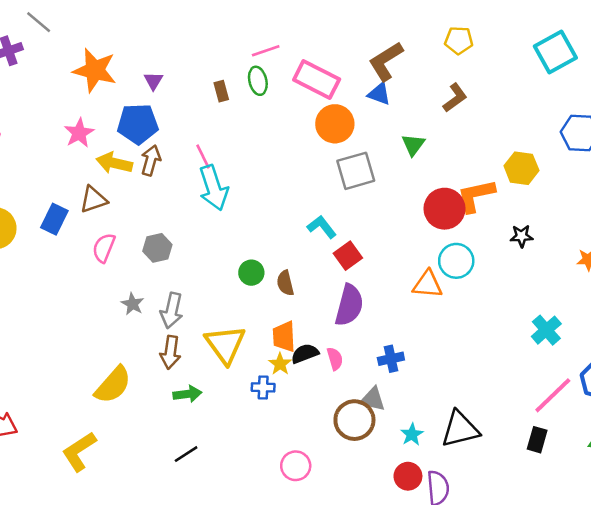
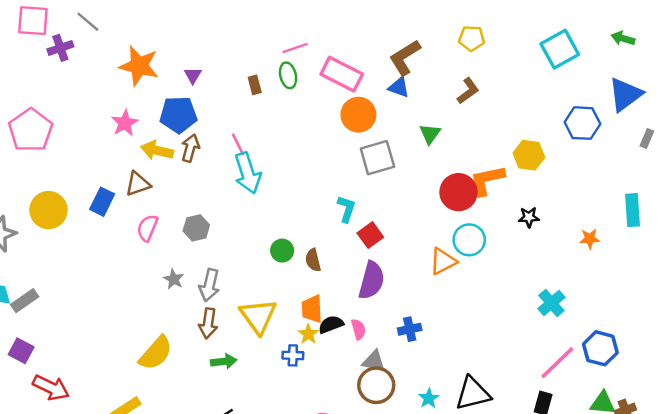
cyan L-shape: (322, 227) -> (346, 209), turned 56
orange triangle: (428, 284) -> (443, 261), turned -32
gray triangle: (373, 399) -> (374, 361), moved

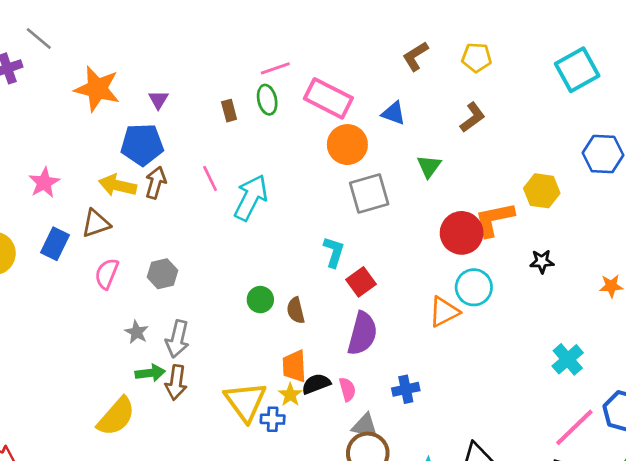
brown L-shape: (405, 57) -> (415, 56), moved, size x0.7
pink star: (125, 123) -> (44, 183), moved
cyan arrow: (248, 173) -> (251, 198), moved, turned -135
yellow triangle: (258, 316) -> (245, 402), moved
green arrow: (224, 361) -> (150, 373), moved

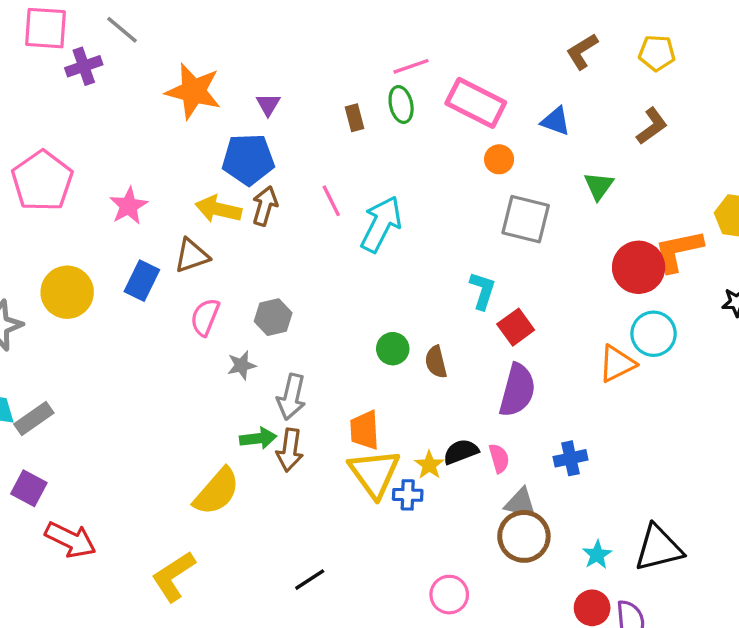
orange circle: (347, 145) -> (499, 159), size x0.6
gray square: (369, 193) -> (526, 219), turned 30
gray star: (137, 332) -> (242, 365), moved, turned 30
orange trapezoid: (294, 366) -> (364, 430), moved

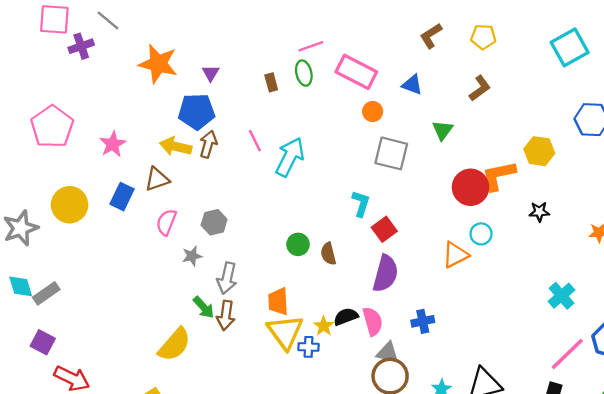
cyan circle: (654, 334) -> (481, 234), size x0.7
green arrow: (258, 438) -> (204, 307), turned 55
pink semicircle: (499, 458) -> (373, 321), size x1.4

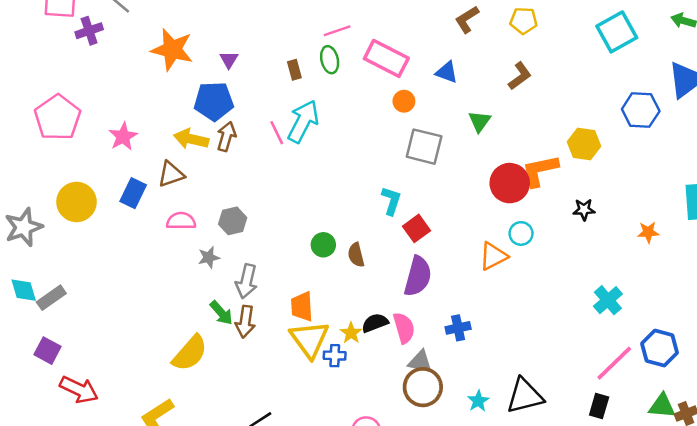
cyan arrow: (290, 157) -> (303, 121), moved
pink semicircle: (166, 222) -> (181, 221), turned 68

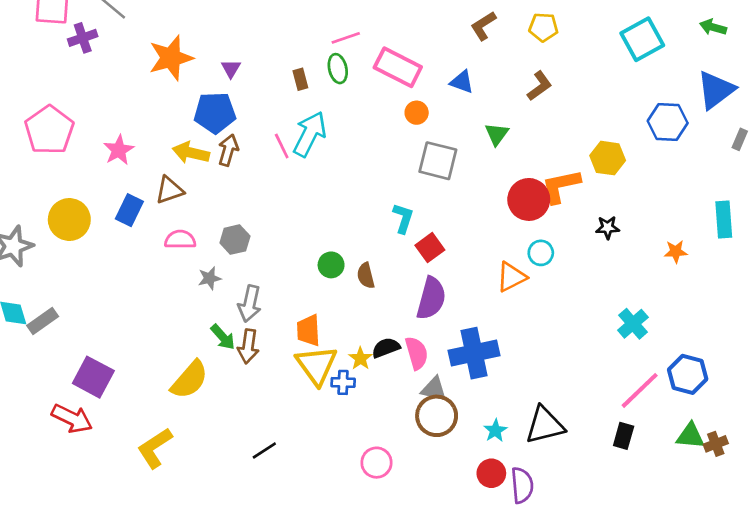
orange star: (172, 50) -> (171, 58), turned -30
blue cross: (458, 328) -> (474, 353), size x1.8
purple square: (48, 351) -> (93, 377), moved, size x1.4

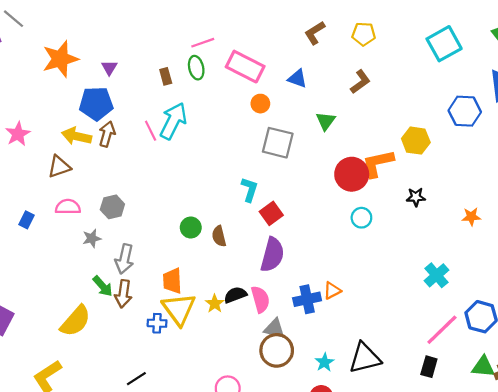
blue rectangle: (129, 210) -> (27, 220), moved, size x0.7
orange triangle: (511, 277) -> (332, 291), moved, size x0.7
blue cross: (474, 353) -> (307, 299), size x0.7
blue cross: (343, 382) -> (157, 323), moved

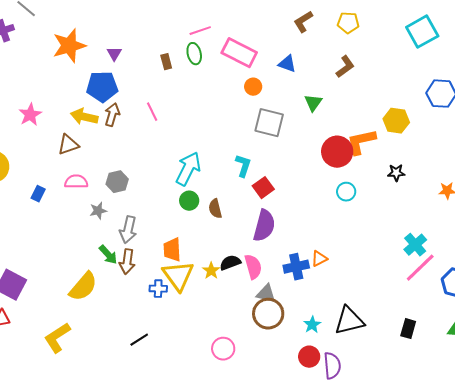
cyan arrow: (173, 121) -> (188, 169), moved
pink line: (442, 330) -> (420, 268), moved

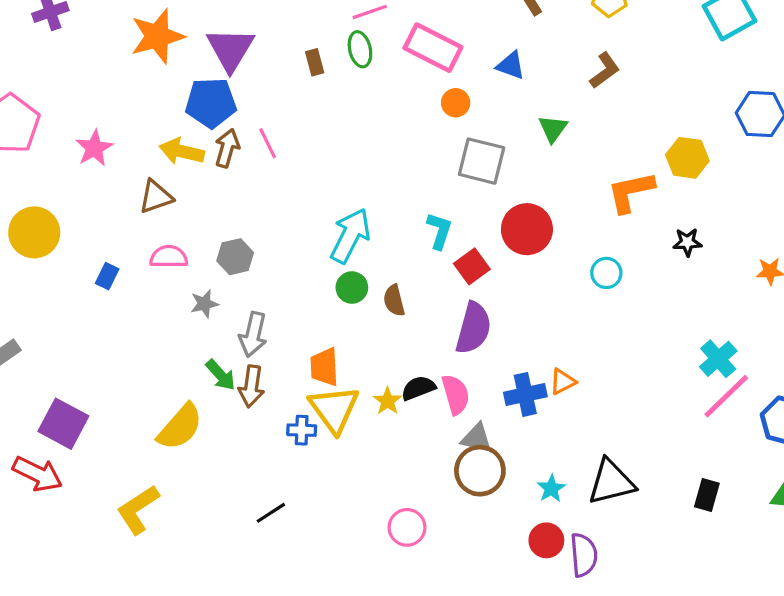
purple triangle: (114, 54) -> (230, 49), size x2.0
pink line: (152, 112) -> (268, 143), moved
red circle: (337, 152) -> (527, 229), moved

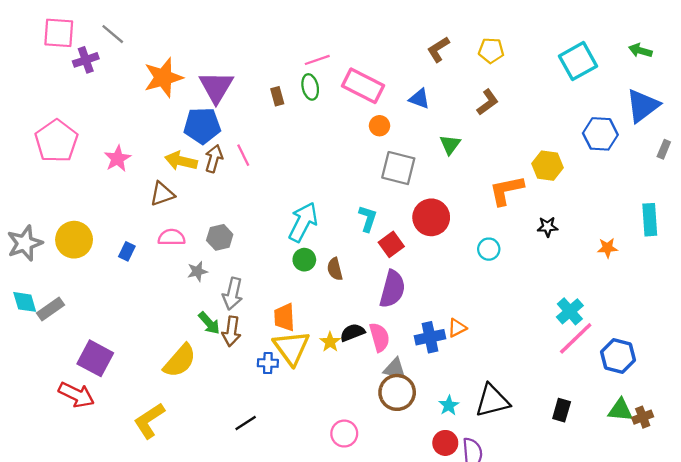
yellow circle: (34, 232) -> (74, 240), moved

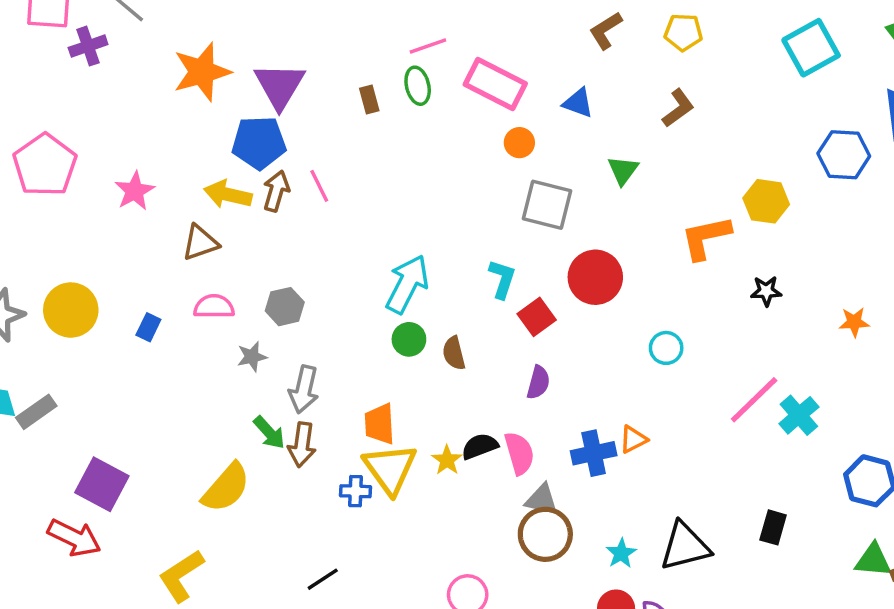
cyan circle: (489, 249) -> (666, 348), moved
purple semicircle: (392, 289) -> (538, 382), size x0.6
pink line: (576, 338) -> (754, 400), moved
black rectangle: (562, 410) -> (773, 527), moved

